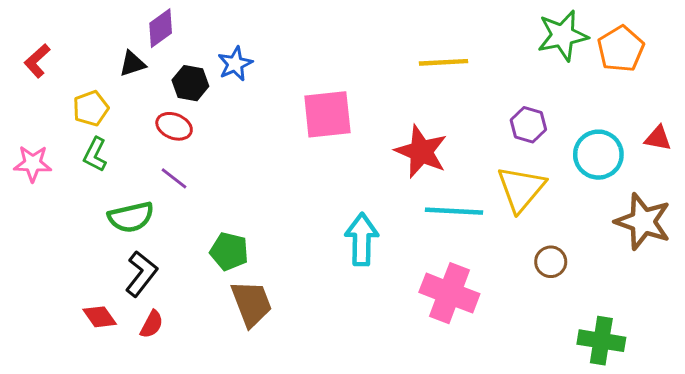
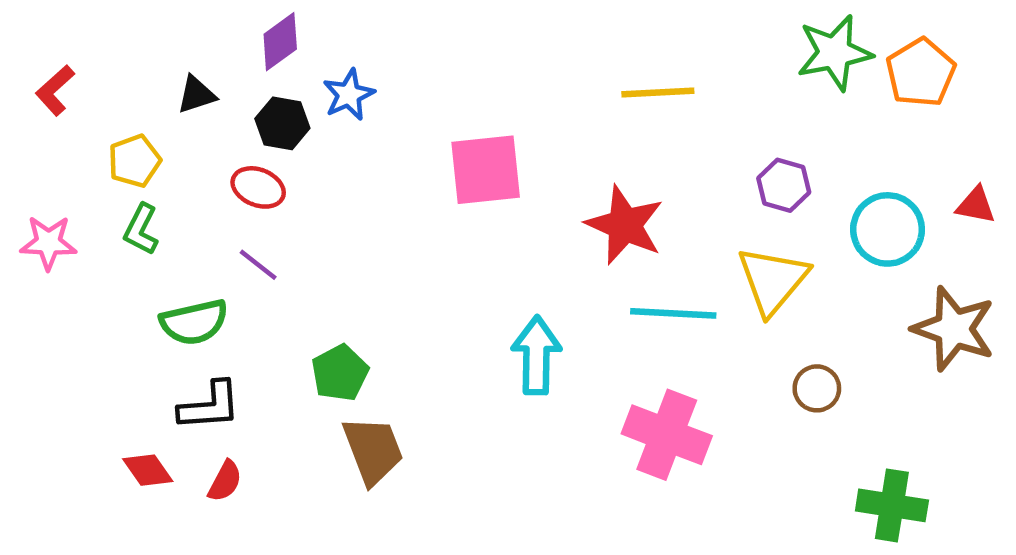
purple diamond: (161, 28) -> (280, 42), moved
green pentagon: (229, 251) -> (340, 373), turned 30
black L-shape: (141, 274) -> (210, 406), turned 48

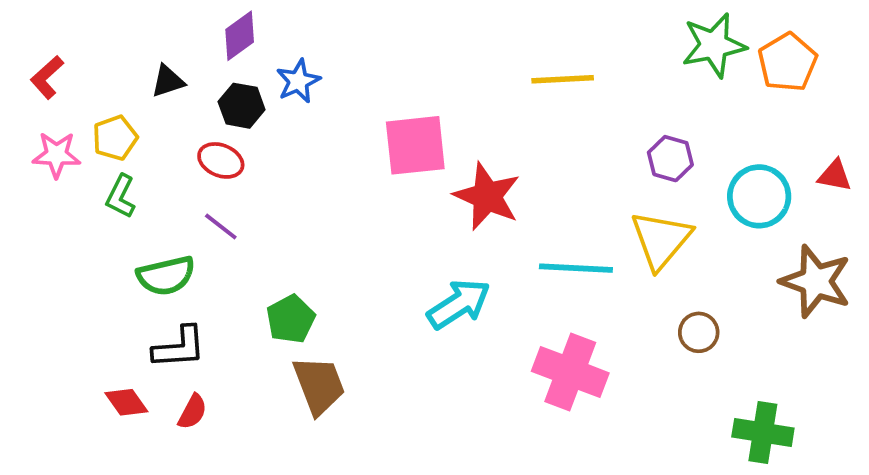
red star: (625, 225) -> (487, 196), moved
pink star: (48, 243) -> (56, 155), moved
cyan arrow: (536, 355) -> (459, 304), turned 56

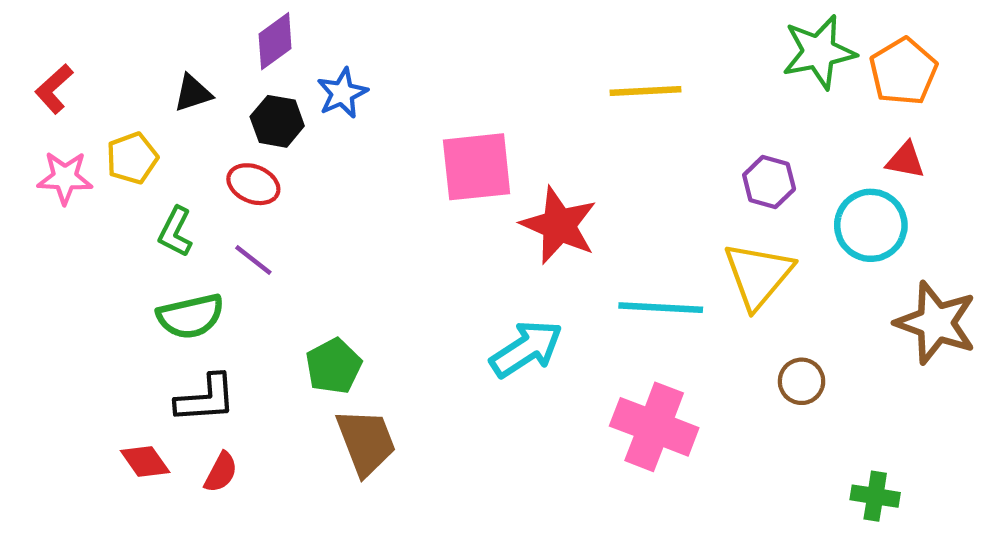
red triangle: (835, 176) -> (905, 160), moved
green L-shape: (121, 196) -> (175, 232), moved
green cross: (763, 432) -> (875, 496), size x0.7

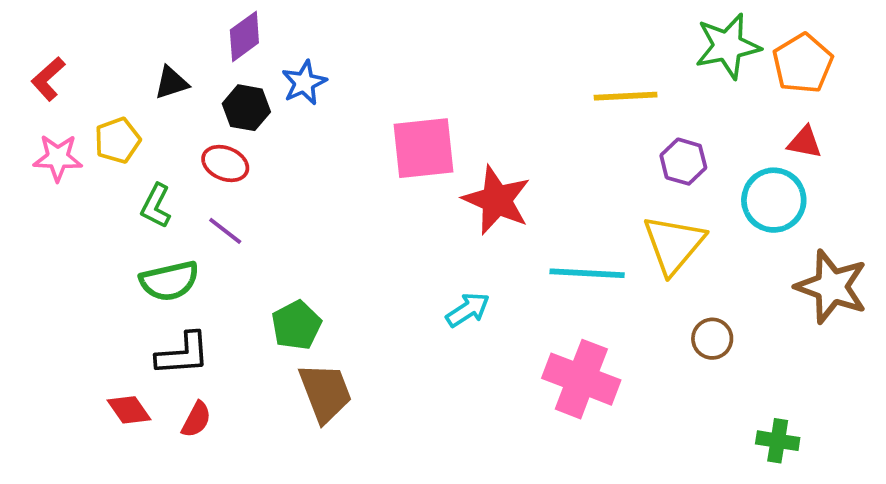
yellow line: (646, 91) -> (626, 96), moved
cyan arrow: (526, 349) -> (468, 310), size x0.7

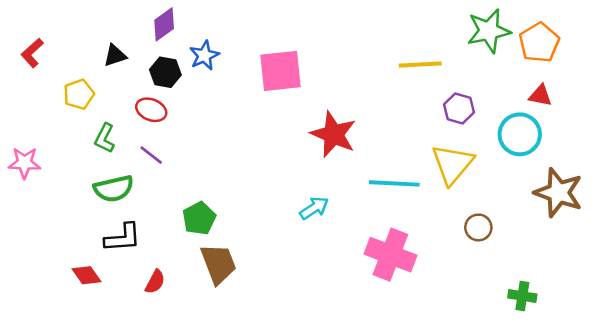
pink square: (423, 148) -> (281, 71), moved
pink star: (58, 158) -> (24, 163), moved
red semicircle: (196, 420) -> (155, 282), moved

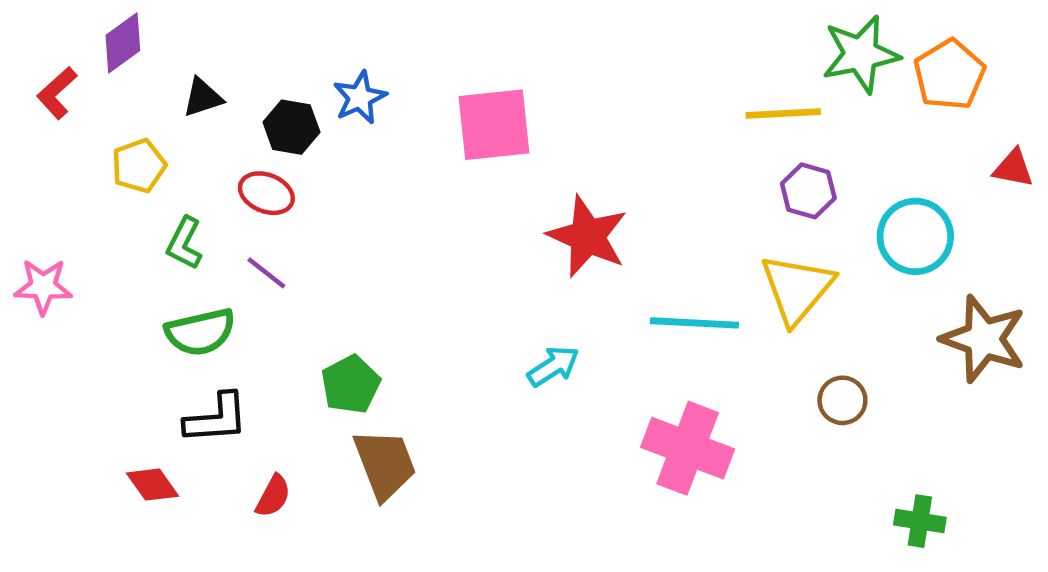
purple diamond: (164, 24) -> (123, 43), moved
yellow line: (420, 65) -> (783, 113), moved
red triangle: (540, 96) -> (1013, 168), moved

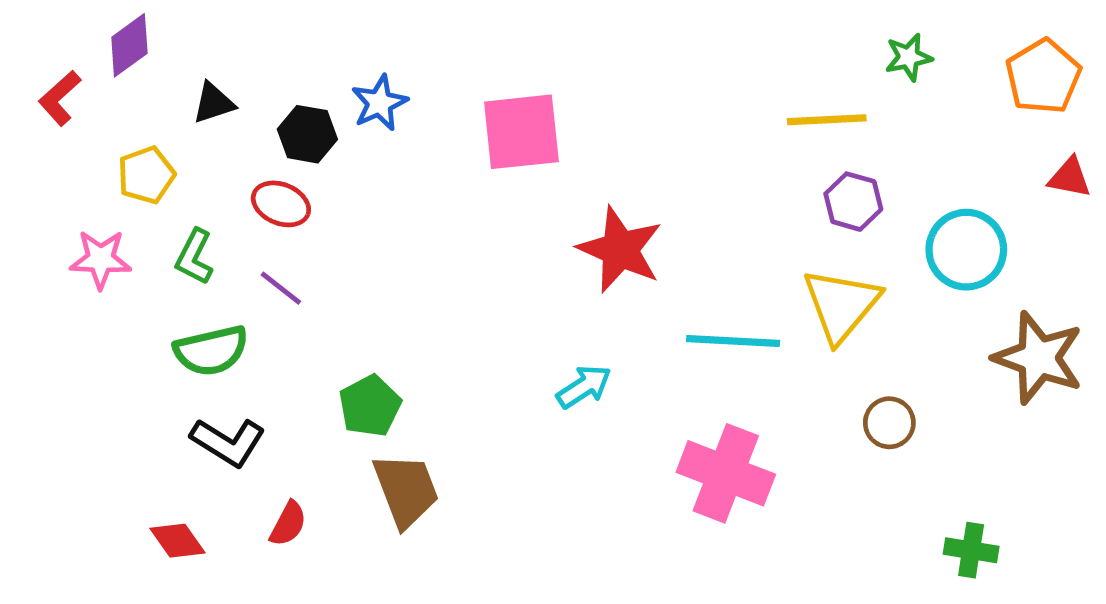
green star: (861, 54) -> (909, 57), size x0.6
orange pentagon: (949, 75) -> (1043, 76), moved
pink star: (43, 287) -> (101, 259), moved
black L-shape: (216, 419) -> (228, 442), turned 36
red diamond: (153, 485) -> (178, 541), moved

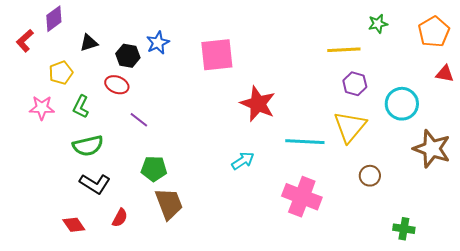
purple line: (281, 288) -> (139, 120), moved
green pentagon: (370, 406) -> (154, 169), turned 30

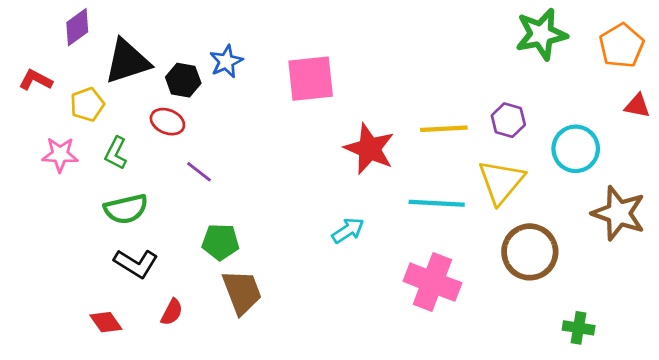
green star: (378, 24) -> (541, 34), size x1.8
red L-shape: (25, 41) -> (36, 80), moved, turned 70
black triangle: (89, 43) -> (127, 61), size x1.8
yellow line: (344, 50) -> (444, 129), moved
brown circle: (370, 176) -> (530, 252), size x1.8

